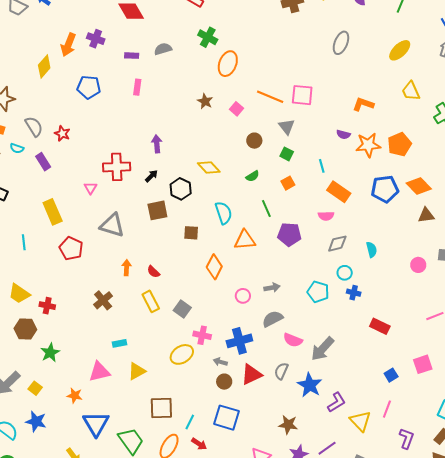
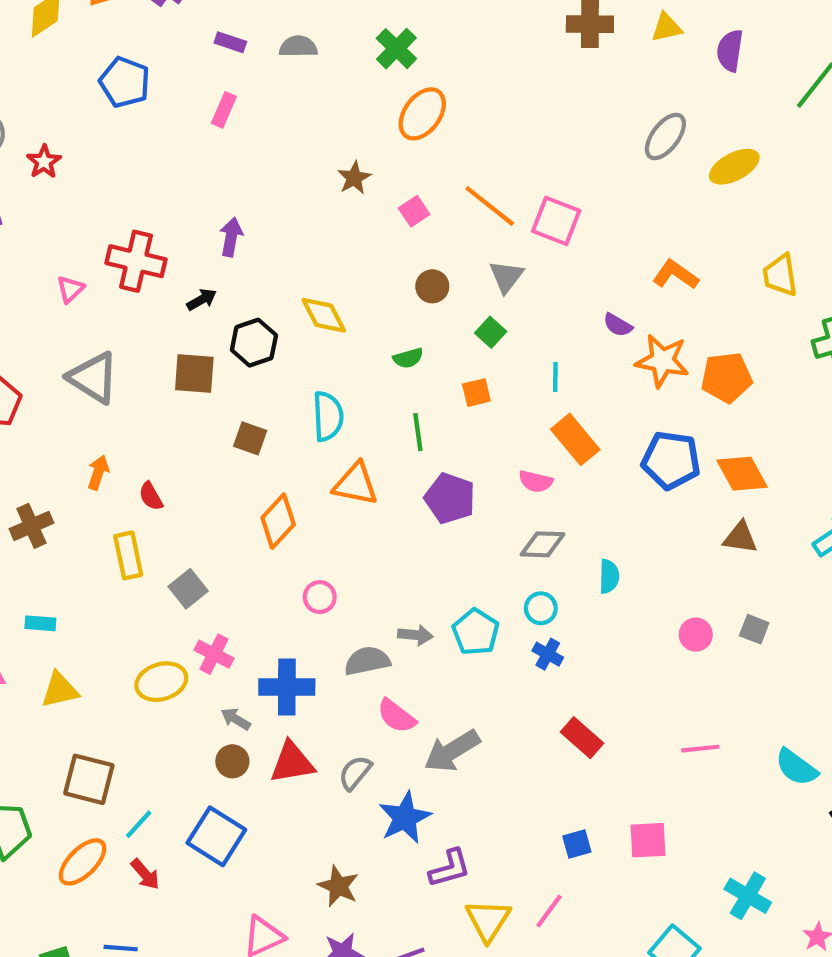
yellow ellipse: (400, 50) -> (734, 167), moved
gray arrow: (272, 288) -> (415, 635), moved

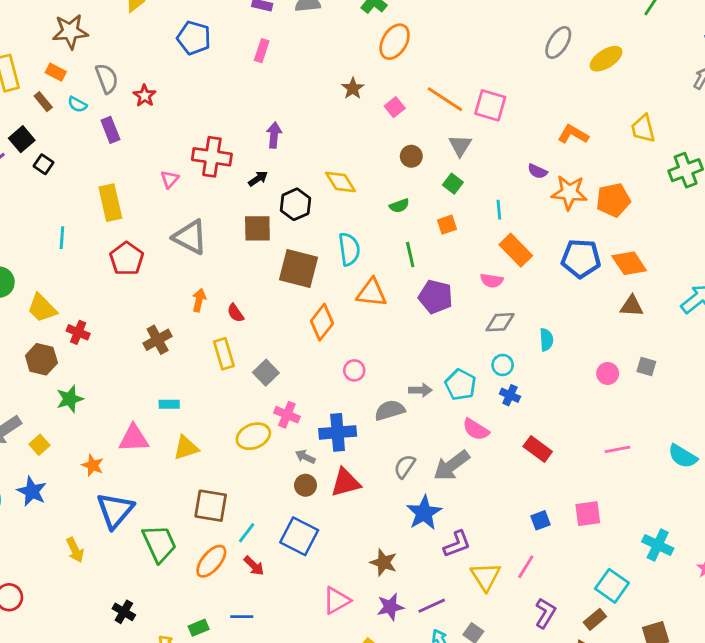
brown square: (250, 438) -> (299, 269), size x1.8
pink semicircle: (396, 716) -> (476, 429), moved
gray semicircle: (355, 773) -> (405, 466), moved

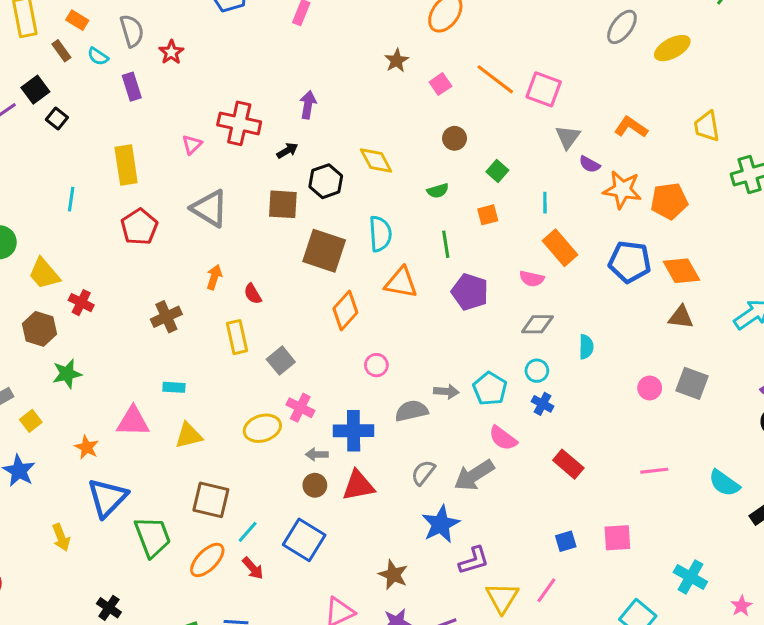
gray triangle: (460, 145) -> (568, 137), moved
gray square: (646, 367) -> (692, 383), size x1.5
gray arrow: (305, 457) -> (317, 454), turned -30

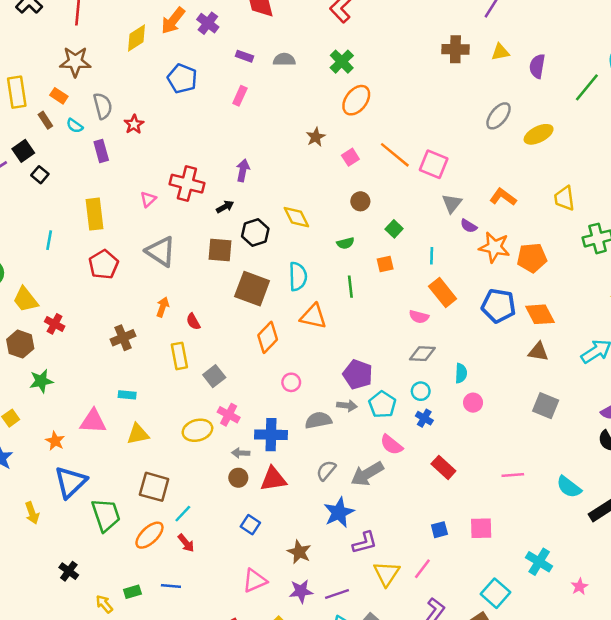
purple pentagon: (470, 292) -> (358, 374), moved
pink circle: (650, 388) -> (473, 403), moved
blue square: (304, 540) -> (250, 525), moved, size x0.6

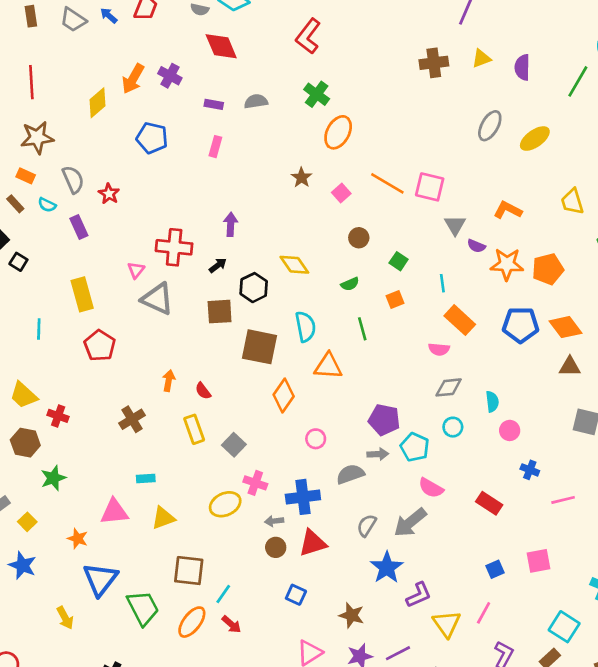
gray triangle: (161, 251) -> (157, 299), moved
blue cross: (424, 418) -> (530, 470), moved

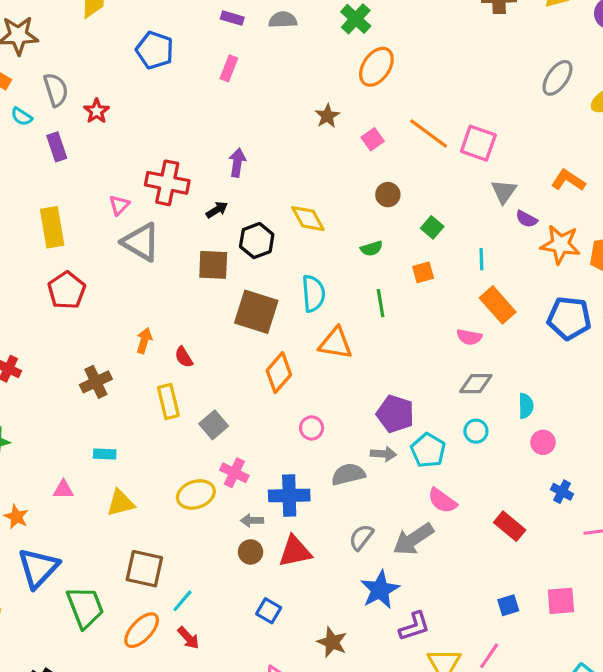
pink triangle: (114, 512) -> (63, 490), size x0.6

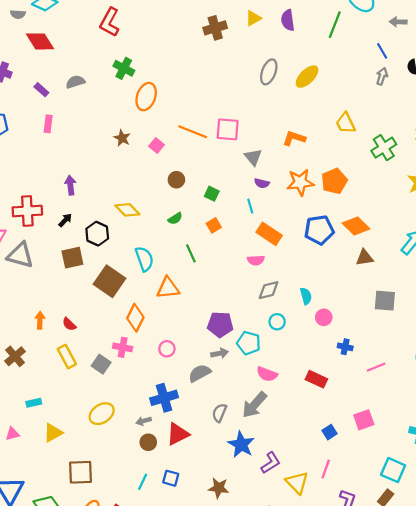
purple rectangle: (232, 18) -> (41, 90), turned 40
purple semicircle: (526, 219) -> (262, 183), moved
brown square: (256, 312) -> (109, 281), turned 32
pink cross: (234, 473) -> (123, 347), moved
cyan line: (182, 601) -> (143, 482), moved

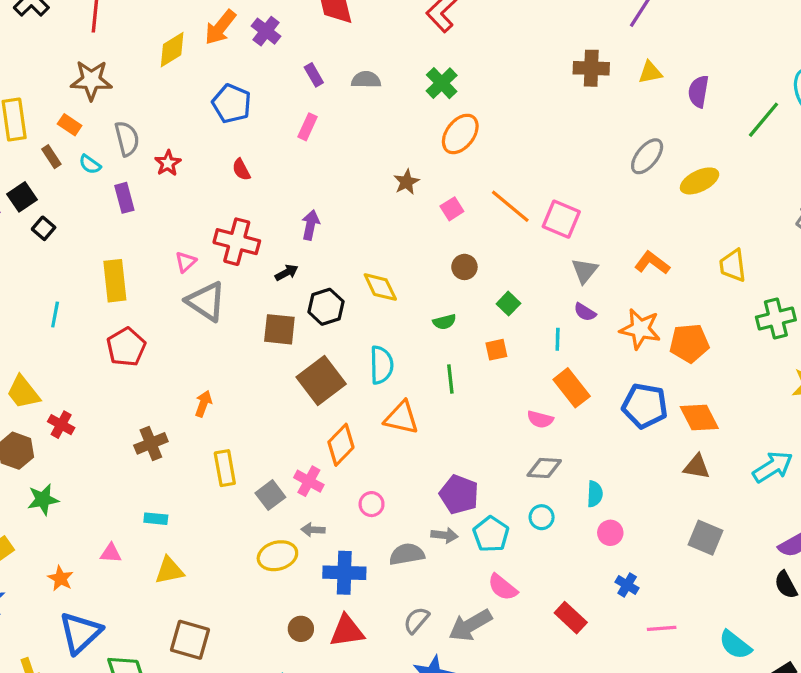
red semicircle: (69, 324) -> (241, 170), moved
yellow ellipse: (102, 414) -> (277, 556), moved
gray arrow: (144, 421) -> (313, 530), moved

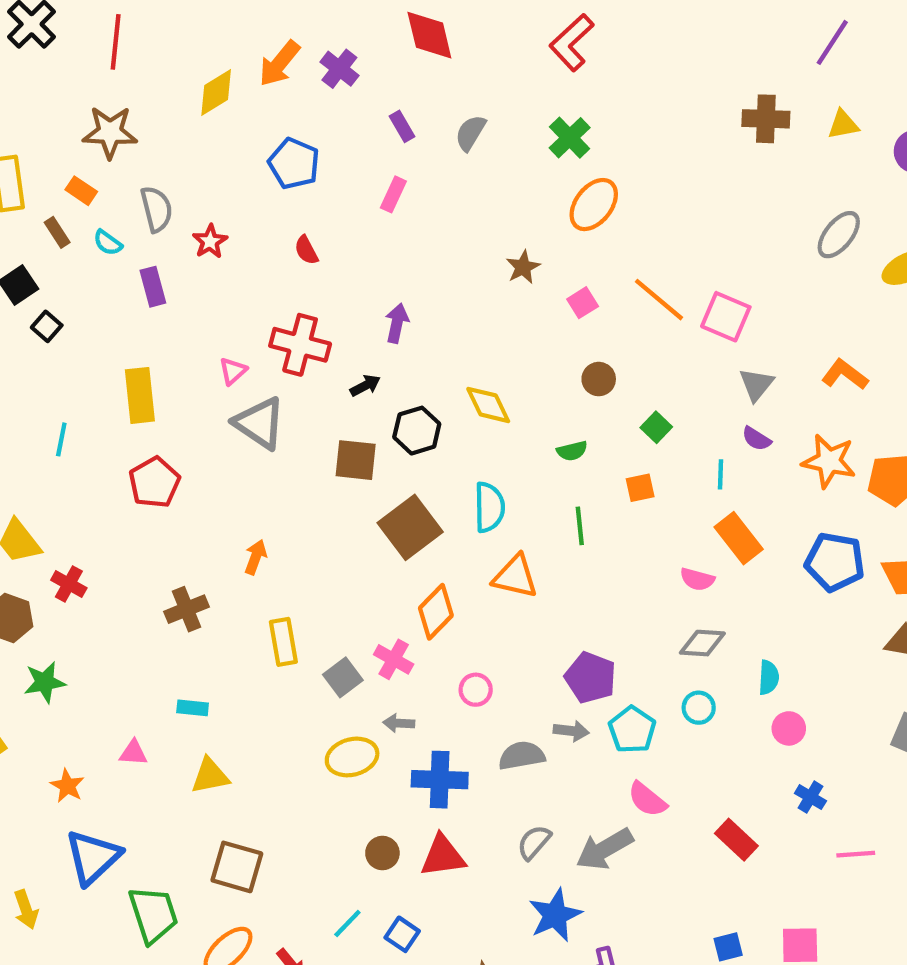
gray semicircle: (366, 80) -> (470, 133), turned -60

